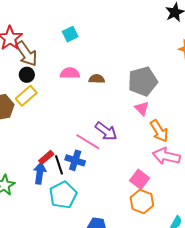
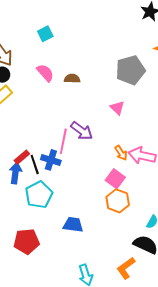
pink semicircle: (70, 73) -> (45, 73), turned 48
gray pentagon: (143, 81) -> (130, 70), moved
orange arrow: (159, 131) -> (121, 153), moved, size x0.7
pink line: (88, 142) -> (63, 141), turned 70

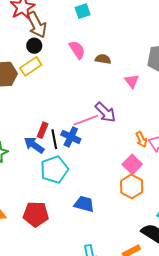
pink triangle: (117, 108) -> (132, 81), moved
pink line: (63, 141) -> (86, 120), turned 50
red rectangle: (22, 157) -> (43, 130), turned -35
blue arrow: (15, 173) -> (34, 145), turned -70

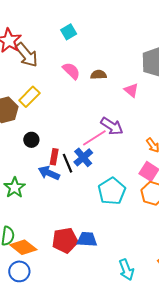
black circle: (34, 46) -> (31, 140), moved
blue cross: (71, 137) -> (83, 157), turned 36
cyan pentagon: (54, 170) -> (112, 191), moved
blue trapezoid: (84, 204) -> (87, 239), moved

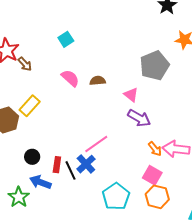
brown arrow: (27, 55) -> (25, 64), size x0.6
purple arrow: (112, 126) -> (139, 118), moved
black circle: (31, 140) -> (32, 157), moved
blue arrow: (49, 173) -> (40, 182), moved

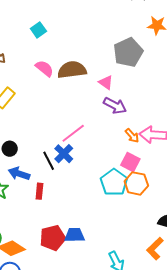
brown semicircle: (98, 81) -> (72, 70), size x1.8
red rectangle: (57, 165) -> (39, 191), moved
cyan pentagon: (116, 196) -> (114, 182), moved

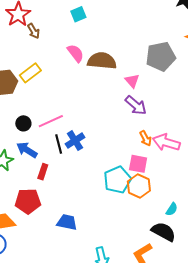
pink line: (73, 133) -> (51, 121), moved
pink square: (130, 162) -> (138, 164), turned -30
red pentagon: (53, 238) -> (28, 201), moved

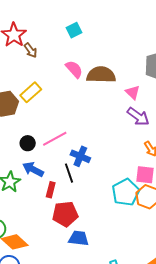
blue cross: (75, 141) -> (80, 156), turned -30
black line: (59, 144) -> (69, 173), moved
red pentagon: (28, 201) -> (65, 214), moved

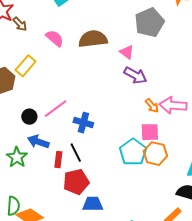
pink semicircle: (74, 69) -> (55, 38), moved
black line: (69, 173) -> (76, 153), moved

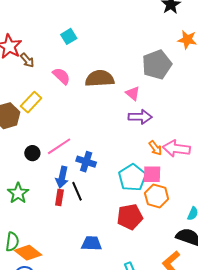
purple arrow: (135, 75) -> (140, 117), turned -30
blue arrow: (38, 142) -> (62, 177), moved, turned -100
cyan pentagon: (133, 152) -> (132, 178), moved
red pentagon: (76, 182) -> (130, 217), moved

